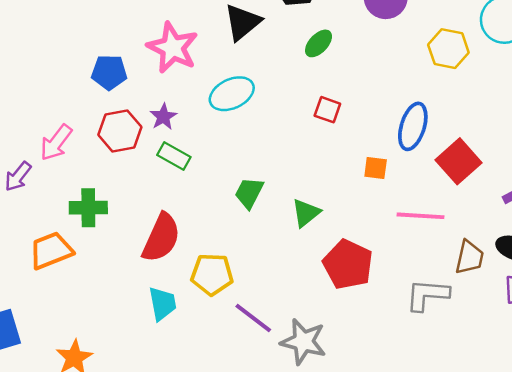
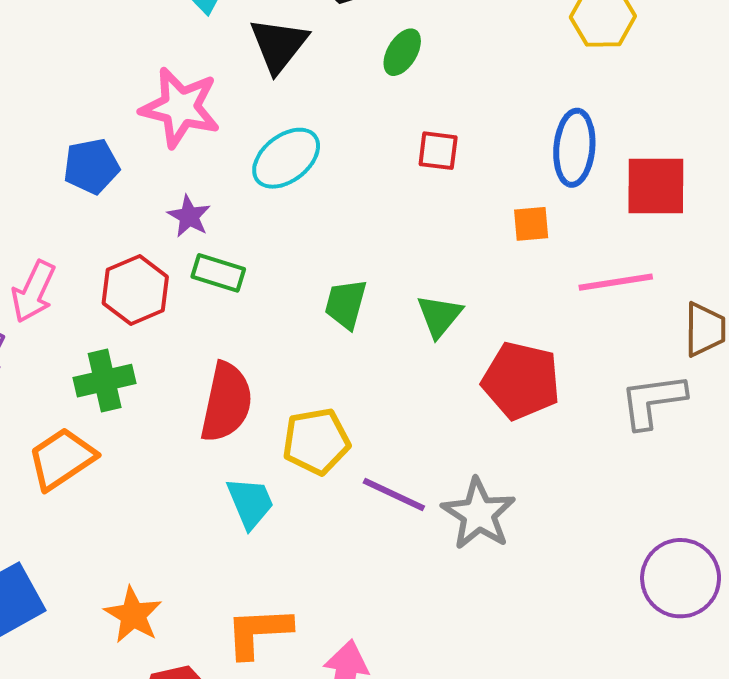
red hexagon: (120, 131) -> (135, 290), moved
red square: (458, 161) -> (656, 186), turned -36
gray star: (303, 342) -> (479, 514), turned 30

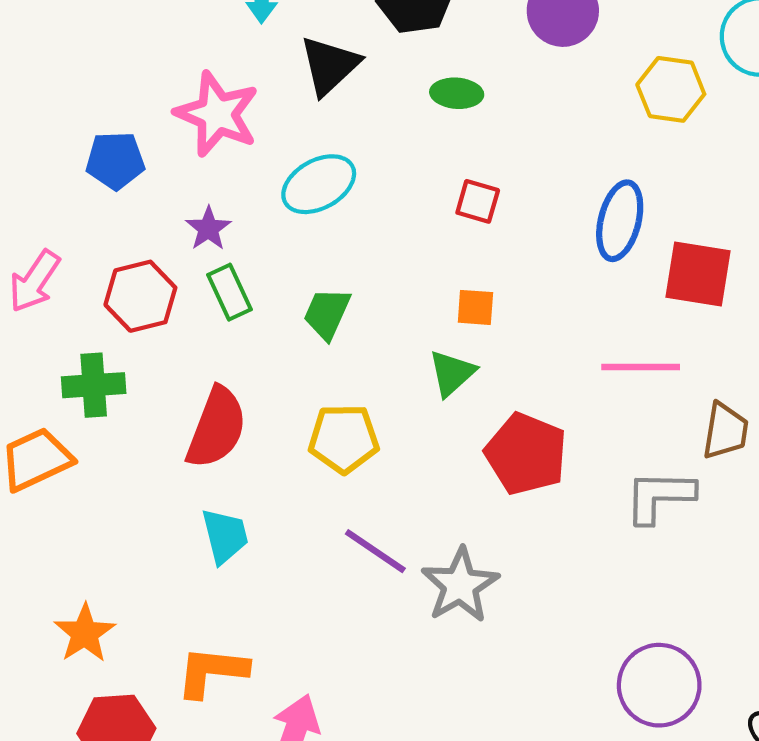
green ellipse: (402, 52) -> (457, 93), turned 54
orange square: (531, 224) -> (475, 307), moved
green rectangle: (218, 273) -> (229, 292), turned 39
green trapezoid: (346, 304) -> (327, 314), moved
yellow pentagon: (316, 441) -> (344, 439), moved

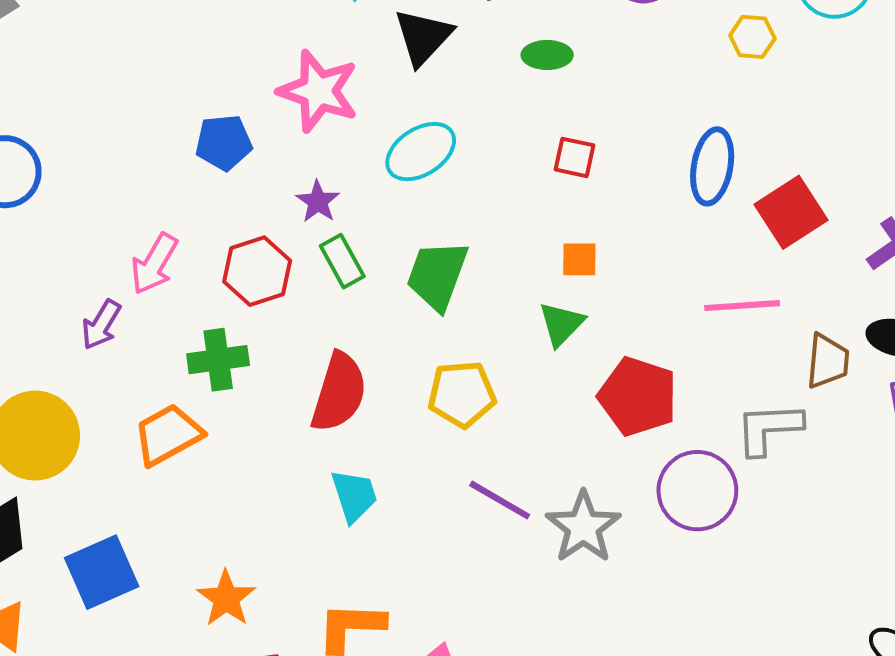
yellow hexagon: (671, 89) -> (752, 37), size x0.7
red square: (698, 274) -> (791, 212), turned -38
green trapezoid: (327, 314) -> (437, 275), size x1.4
purple circle: (659, 685) -> (697, 491), moved

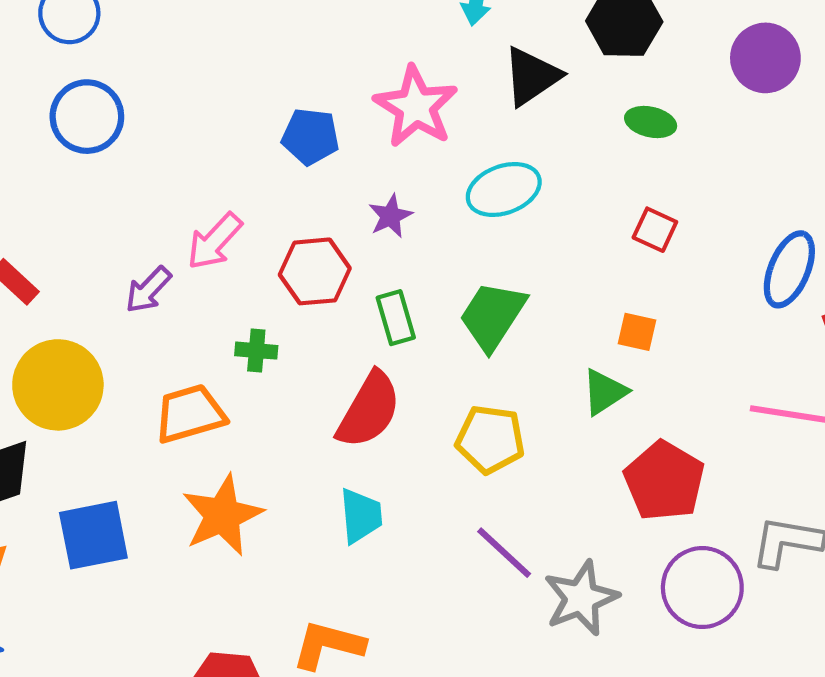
green rectangle: (342, 261) -> (396, 318), moved
green cross: (218, 360) -> (256, 351), size x0.7
orange star: (226, 598) -> (222, 515), moved, size x1.4

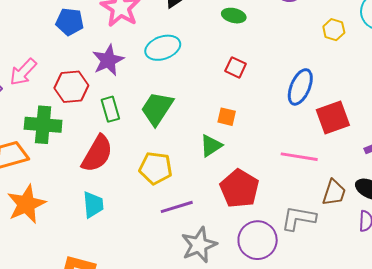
purple star: (390, 216) -> (108, 60), size x1.5
green cross: (256, 351) -> (43, 125), size x1.8
purple line: (504, 553) -> (177, 207), moved, turned -60

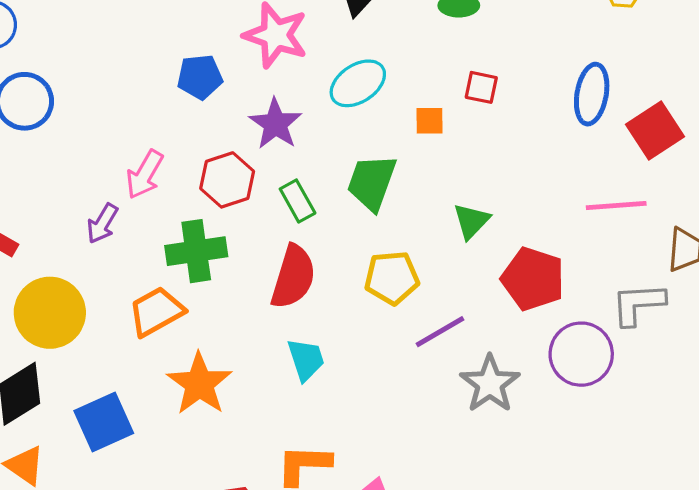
orange square: (227, 117) -> (430, 121), moved

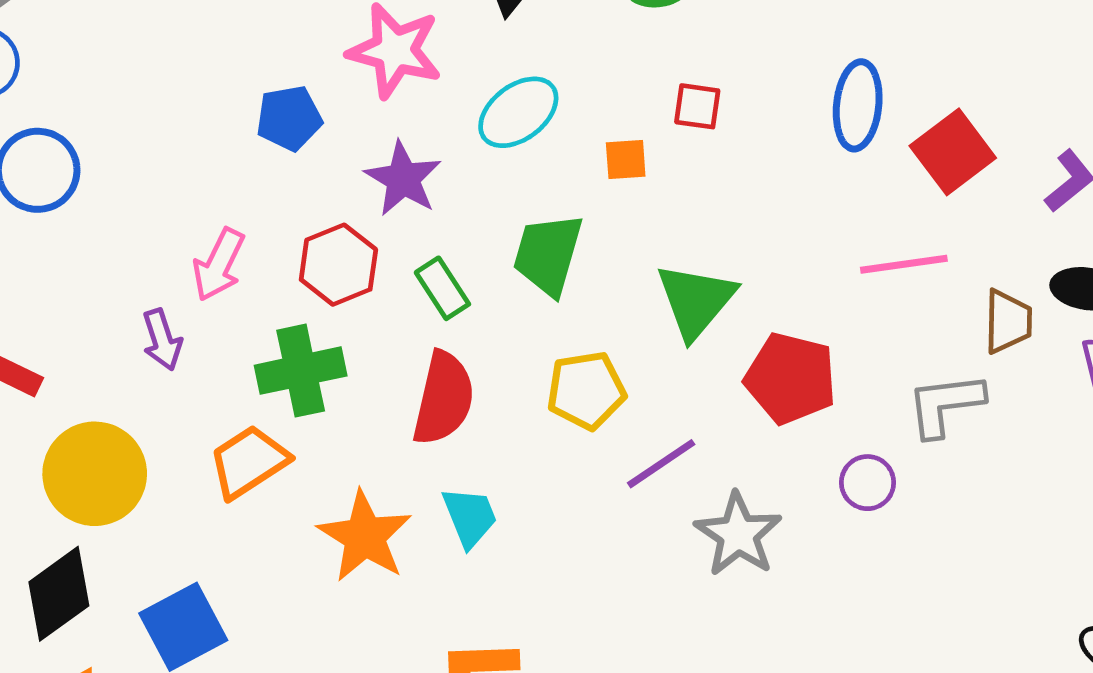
green triangle: (471, 221) -> (696, 301), size x1.5
purple arrow: (102, 224) -> (162, 340), turned -45
purple circle: (581, 354) -> (868, 483), size x0.6
orange star: (199, 384) -> (365, 536), moved

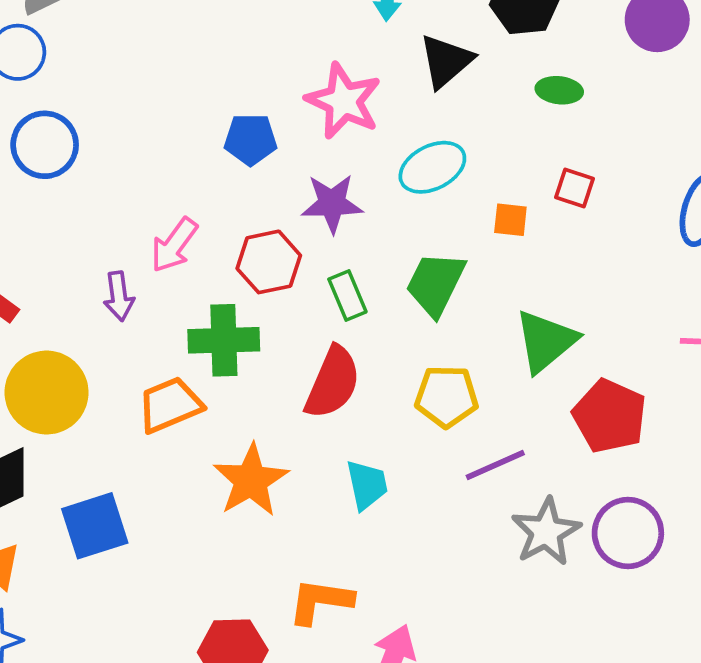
purple star: (403, 179) -> (332, 203), turned 30
purple circle: (868, 483) -> (628, 533), moved, size x1.6
cyan trapezoid: (470, 517) -> (367, 485), moved

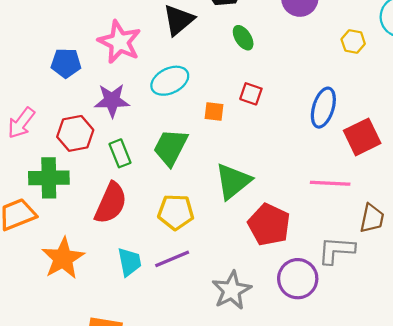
green ellipse: (559, 90) -> (243, 38), turned 50
purple line: (495, 465) -> (172, 259), moved
purple circle: (628, 533) -> (298, 279), moved

